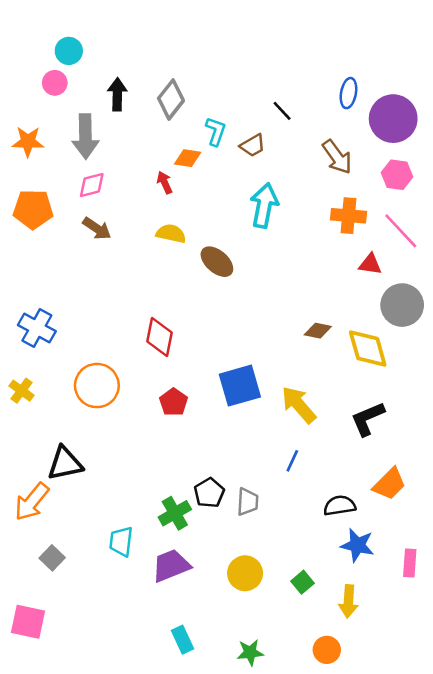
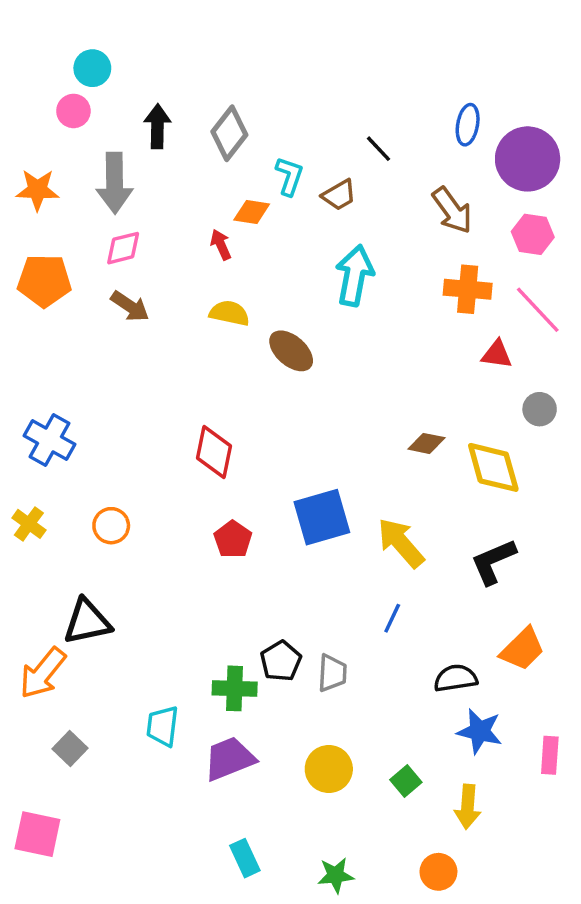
gray circle: (402, 305) -> (540, 409), size x0.6
orange circle: (97, 386) -> (111, 526), moved, size x0.6
green cross: (175, 513) -> (235, 688), turned 32

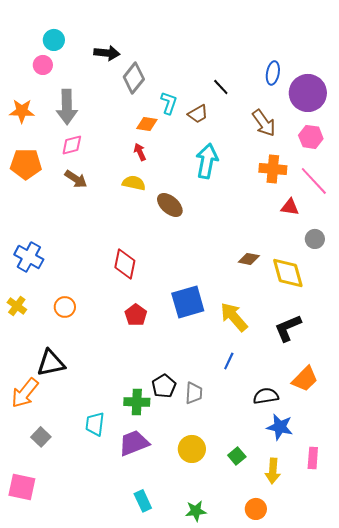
black arrow: (157, 126) -> (107, 53), moved, turned 95
red arrow: (221, 245) -> (140, 152), moved
pink rectangle: (550, 755) -> (313, 458), moved

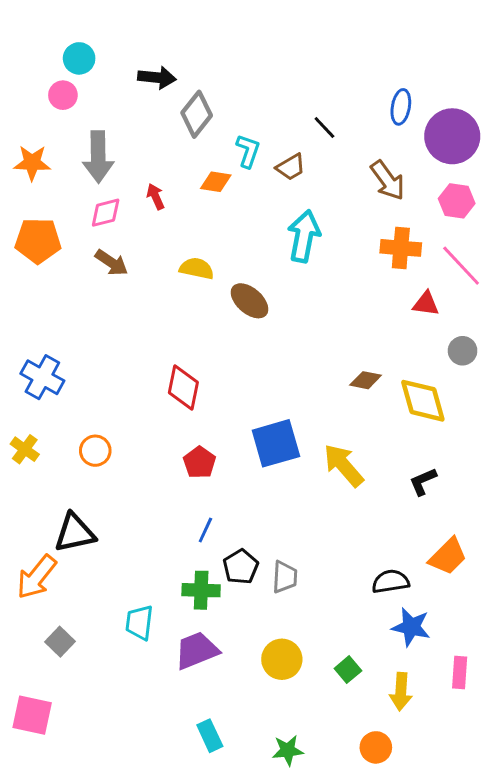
red arrow: (140, 152) -> (155, 197), moved
black L-shape: (288, 328) -> (423, 482), size x0.7
blue line: (229, 361) -> (205, 530), moved

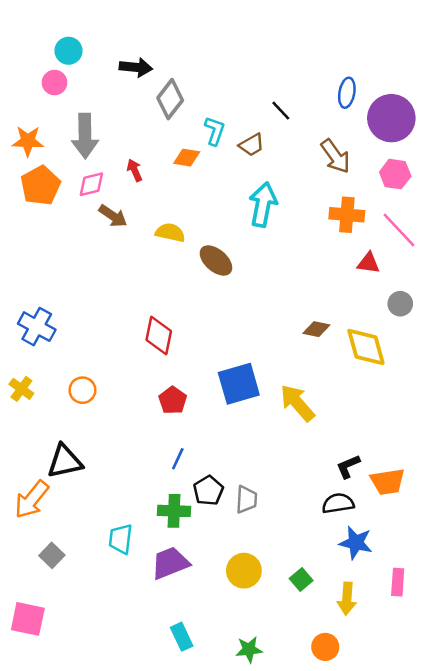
orange pentagon: (38, 241) -> (41, 185), moved, turned -30
brown arrow: (111, 263) -> (113, 216), moved
black L-shape: (423, 482) -> (348, 466), moved
orange trapezoid: (448, 556) -> (388, 482), turned 36

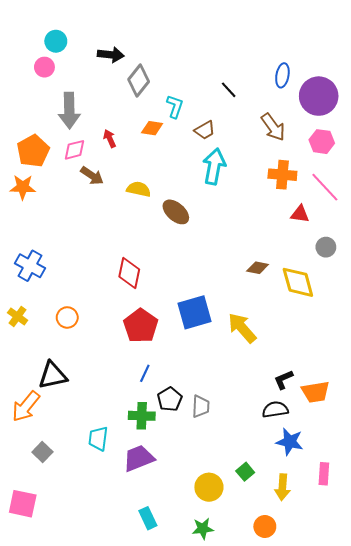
orange star: (28, 141) -> (23, 187), moved
brown trapezoid: (252, 145) -> (205, 130), moved
red pentagon: (173, 400) -> (141, 326), size x1.5
yellow circle: (244, 571) -> (209, 487), moved

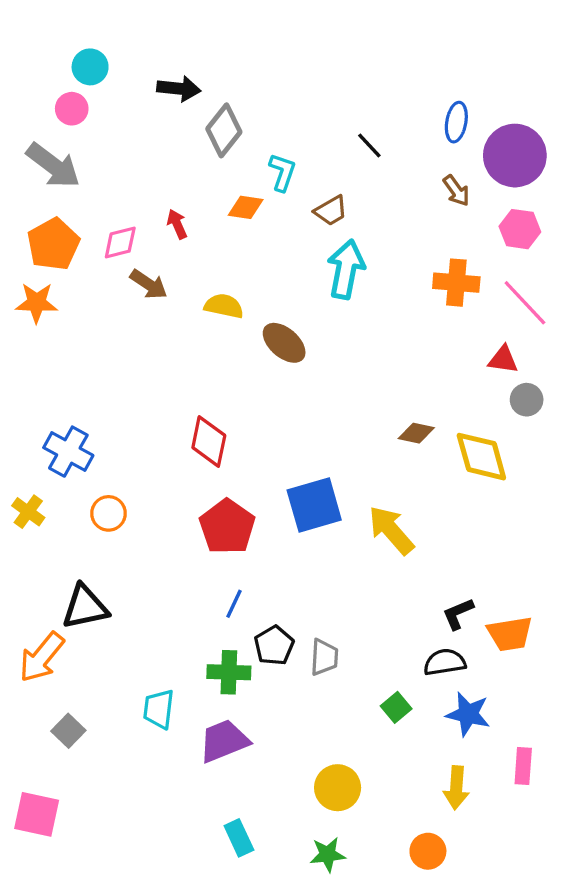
gray arrow: (69, 111) -> (53, 166), moved, turned -52
brown arrow: (273, 127) -> (456, 191), moved, size x0.7
red triangle: (300, 214) -> (503, 360), moved
blue cross: (30, 266) -> (68, 452), moved
green square: (245, 472) -> (396, 707), moved

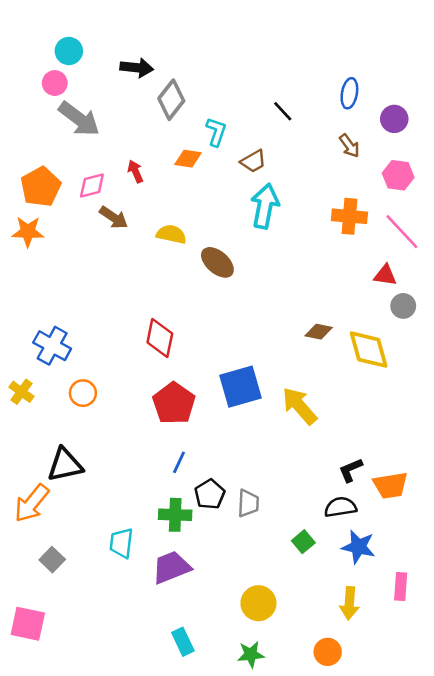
purple circle: (515, 156) -> (394, 119), size x0.6
gray arrow: (53, 166) -> (79, 119), moved

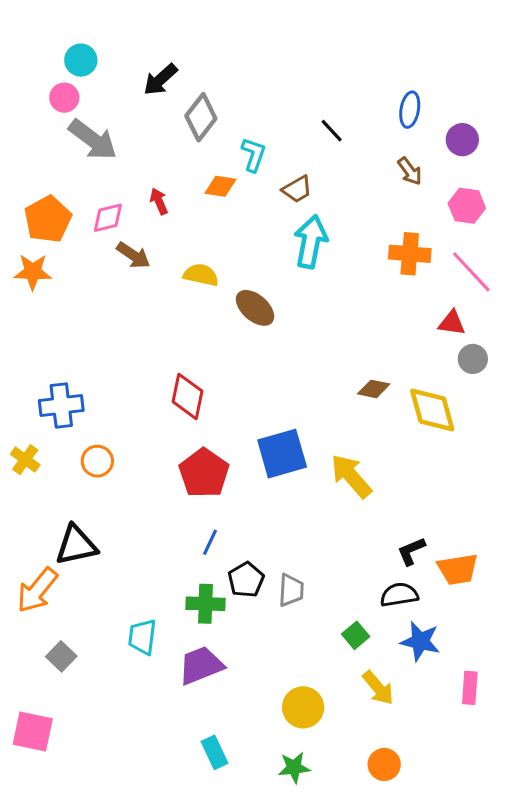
black arrow: (137, 68) -> (160, 80), turned 132
blue cross: (52, 346) -> (61, 405), turned -36
yellow arrow: (349, 603) -> (378, 688), moved, turned -44

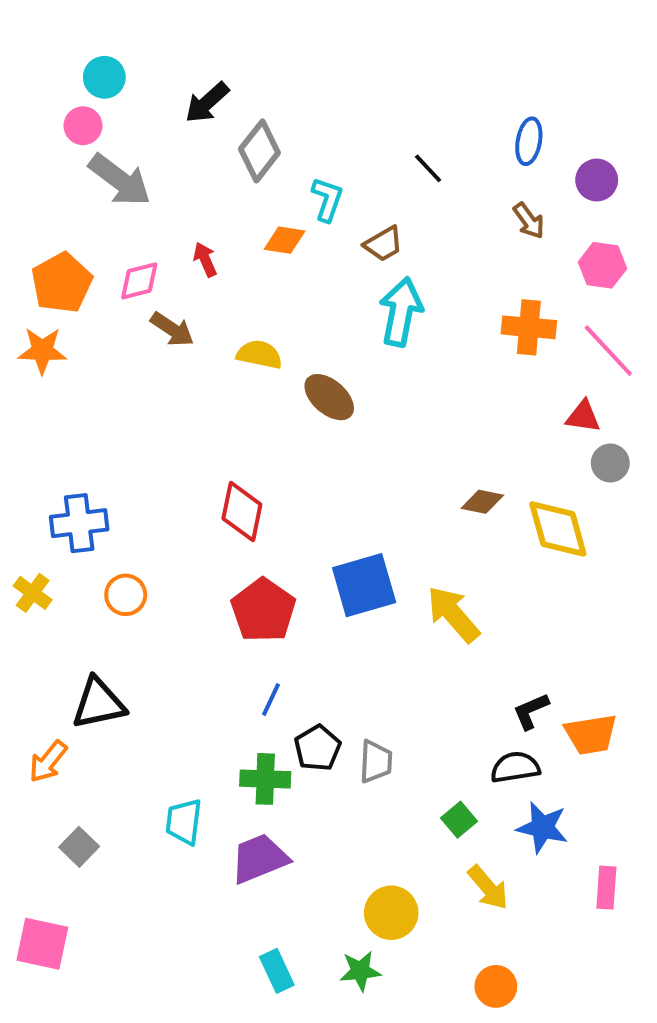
orange arrow: (37, 590) -> (48, 762), size x0.7
green star: (294, 767) -> (360, 971), moved

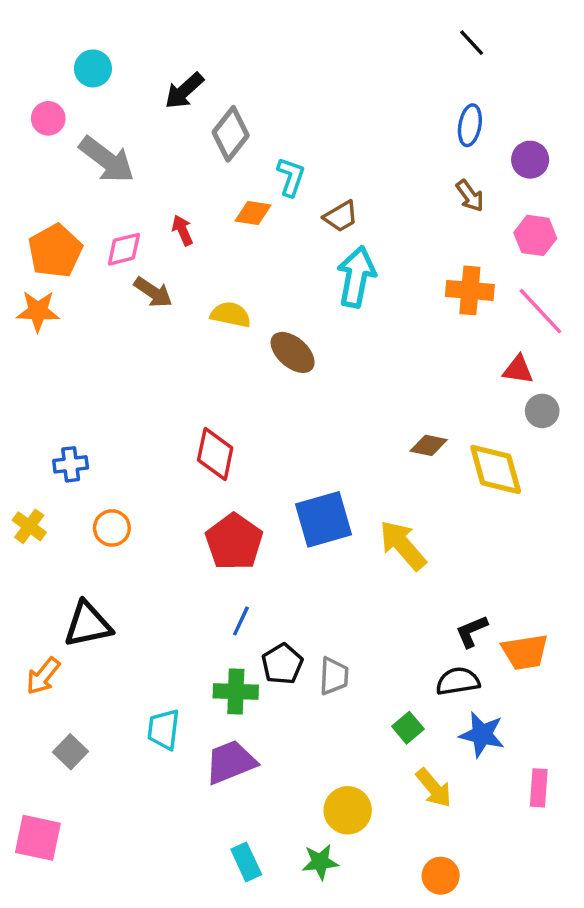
pink circle: (83, 126) -> (48, 118), moved
black line: (428, 168) -> (472, 43), moved
blue cross: (79, 523) -> (71, 464), size x0.7

